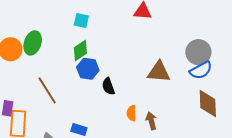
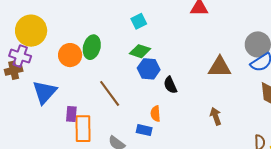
cyan square: (81, 20) -> (139, 21), turned -35
green diamond: (80, 50) -> (140, 51), turned 55
orange semicircle: (131, 113) -> (155, 114), moved

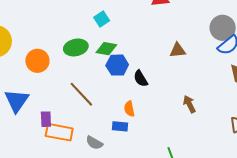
green ellipse: (92, 47) -> (76, 47), moved, turned 70
brown triangle: (220, 67) -> (178, 50), moved, size x0.7
orange rectangle: (83, 129) -> (59, 132), turned -72

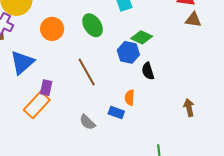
green ellipse: (76, 47) -> (93, 25), turned 55
green diamond: (106, 49) -> (142, 37), moved
brown triangle: (178, 50) -> (193, 20), moved
orange rectangle: (59, 132) -> (37, 105), moved, turned -72

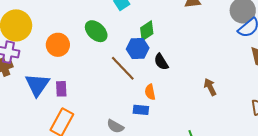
green diamond: (142, 37) -> (147, 31), turned -45
brown line: (87, 72) -> (123, 68), moved
purple rectangle: (46, 88) -> (61, 89), moved

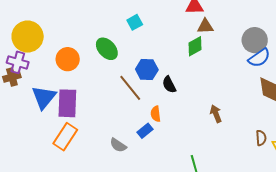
green diamond: (147, 31) -> (195, 46), moved
purple rectangle: (61, 89) -> (67, 103), size x1.8
blue rectangle: (141, 110) -> (145, 131), turned -49

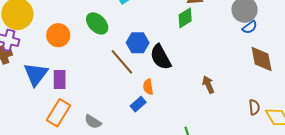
blue semicircle: (259, 58) -> (250, 27), size x0.7
black semicircle: (169, 85) -> (161, 57), size x1.5
purple rectangle: (67, 103) -> (60, 79), size x0.7
gray semicircle: (118, 145) -> (93, 122), moved

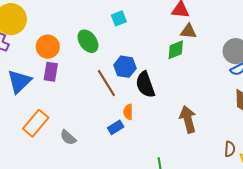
purple rectangle: (60, 79) -> (51, 72), moved
brown arrow: (208, 85) -> (188, 119), size x1.5

